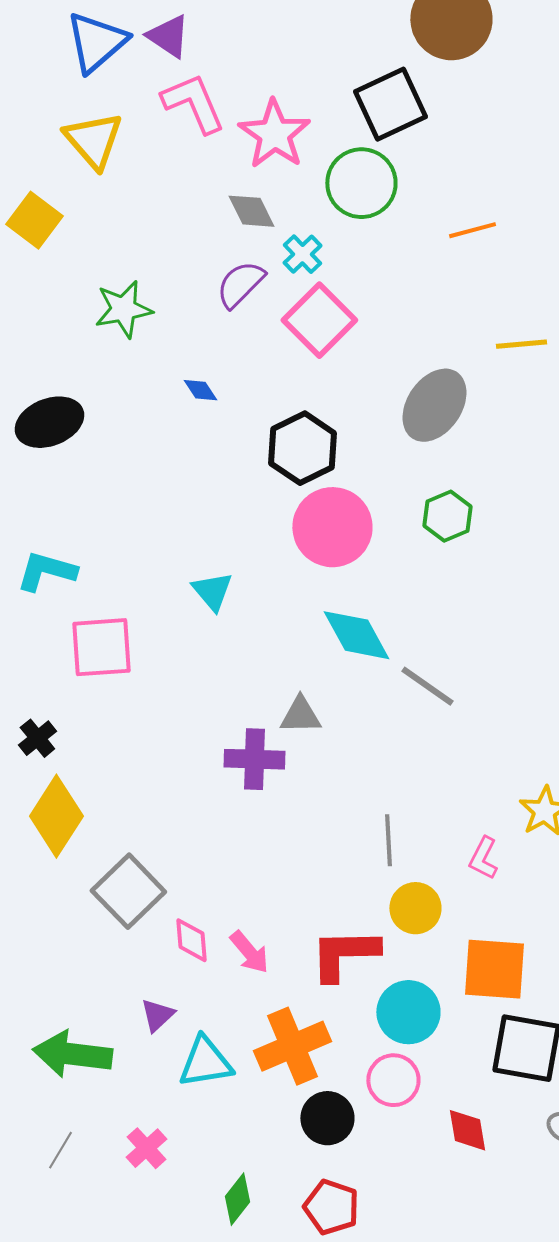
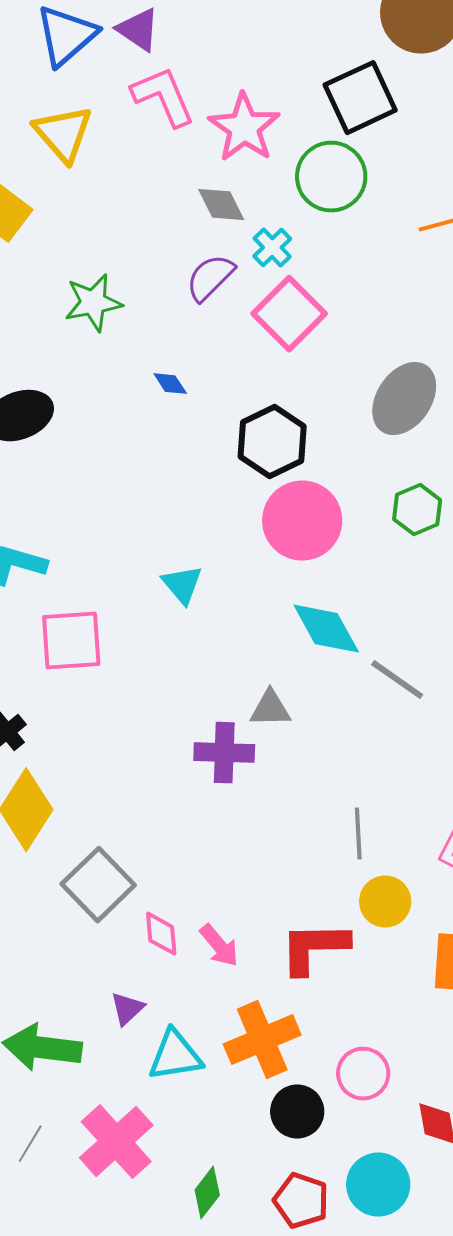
cyan circle: (408, 1012) -> (378, 1185), moved
pink cross: (146, 1148) -> (116, 1142), size x1.8

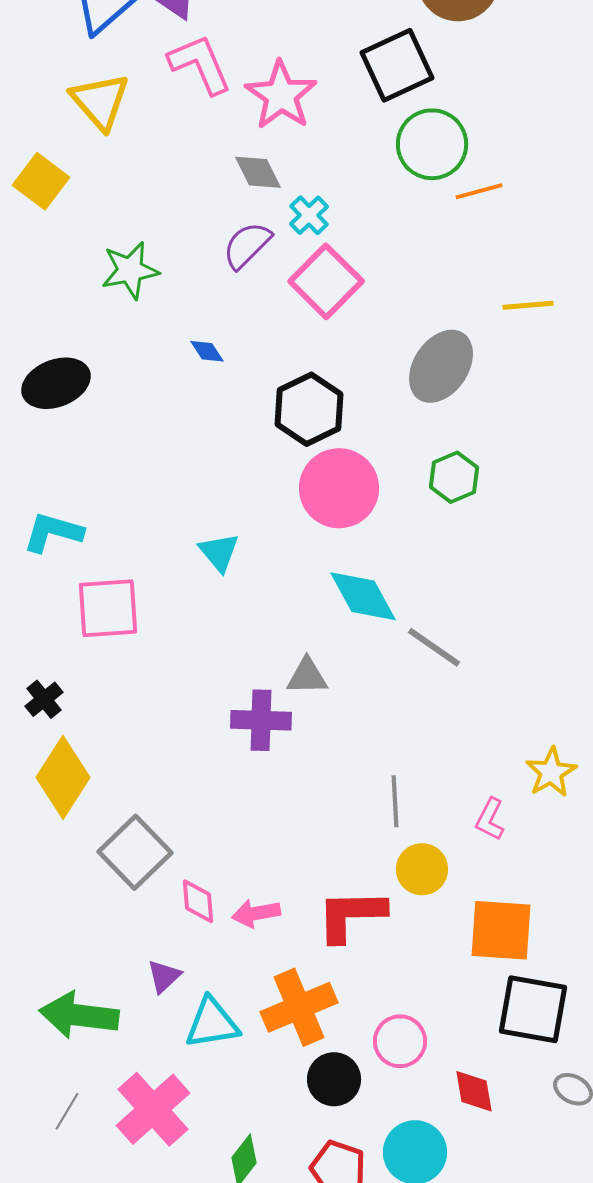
green circle: (331, 177) -> (432, 144), moved
pink arrow: (219, 946) -> (256, 913), turned 120

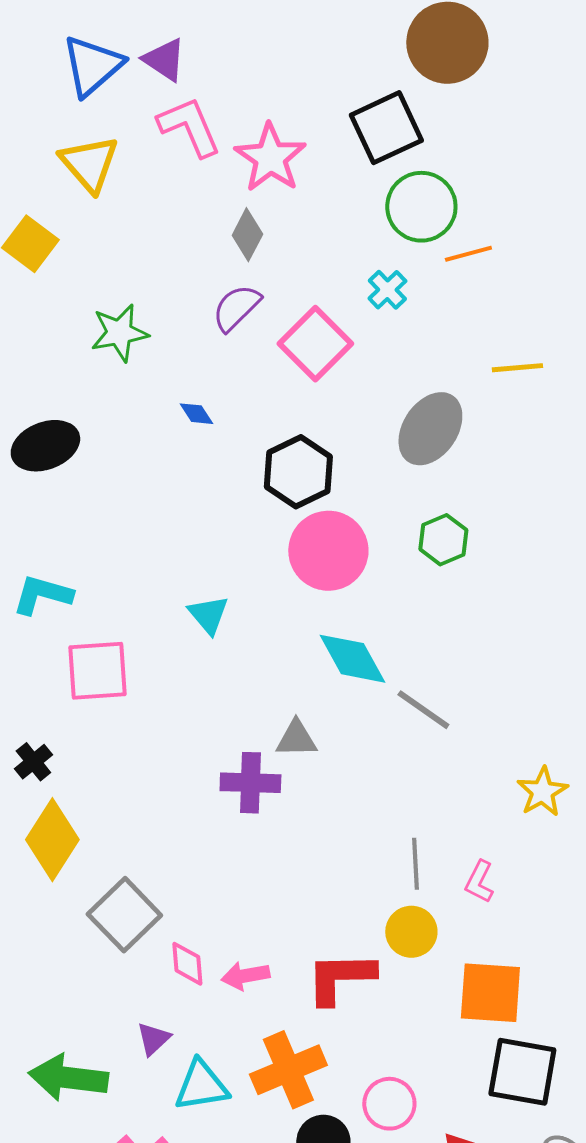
gray diamond: (258, 172) -> (247, 235), turned 54
cyan cross: (309, 215) -> (387, 290), moved
yellow star: (551, 772) -> (542, 792), moved
gray line: (395, 801) -> (415, 864), moved

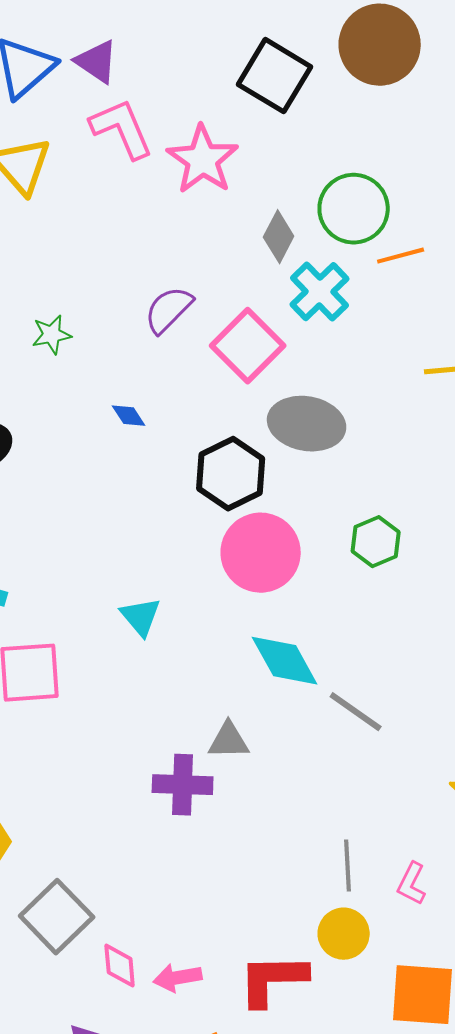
black square: (386, 128) -> (275, 76), moved, turned -34
gray diamond: (247, 235) -> (279, 237), moved
cyan cross: (387, 290) -> (320, 292), size x1.5
green star: (119, 333) -> (52, 335), size x0.7
gray ellipse: (430, 429) -> (307, 424), moved, turned 66

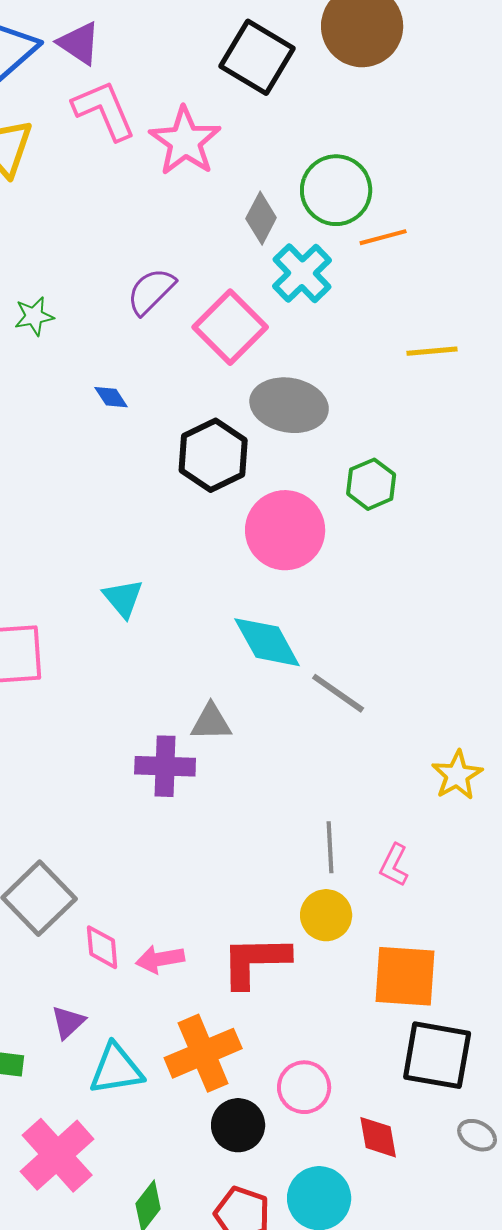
green hexagon: (376, 542) -> (371, 484), moved
pink circle: (261, 553) -> (285, 530), moved

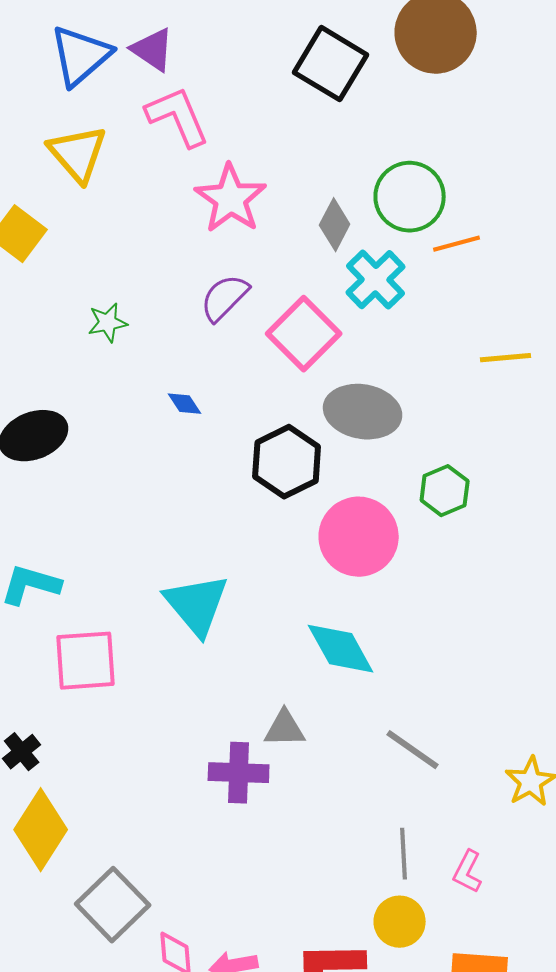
pink star: (185, 141) -> (231, 199), moved
cyan triangle: (123, 598) -> (197, 605), size x1.6
gray line: (338, 693) -> (413, 750), moved

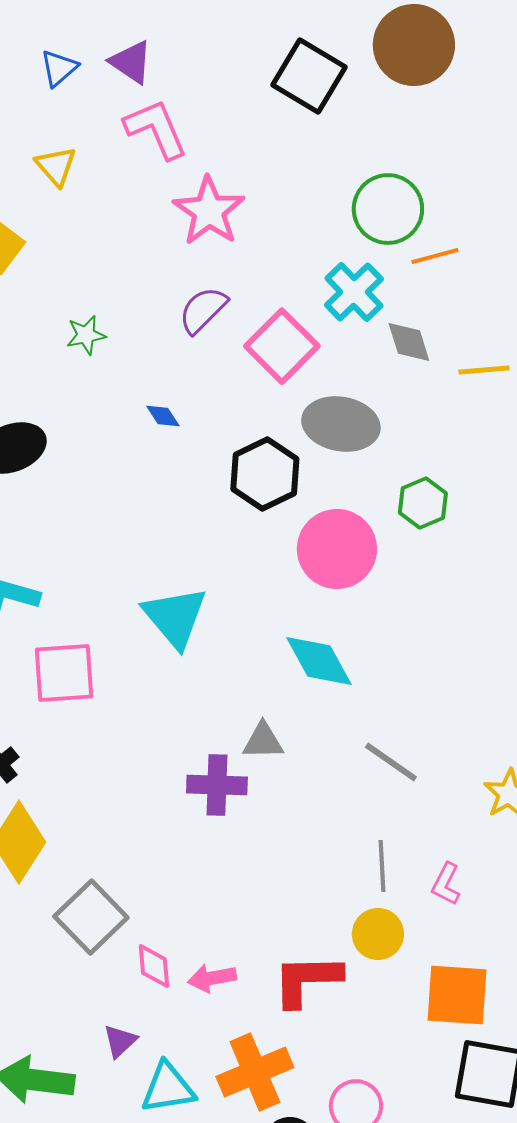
blue triangle: (81, 56) -> (59, 68), size x0.6
yellow triangle: (78, 154) -> (56, 166), size x0.7
gray diamond: (335, 225) -> (409, 342), moved, turned -45

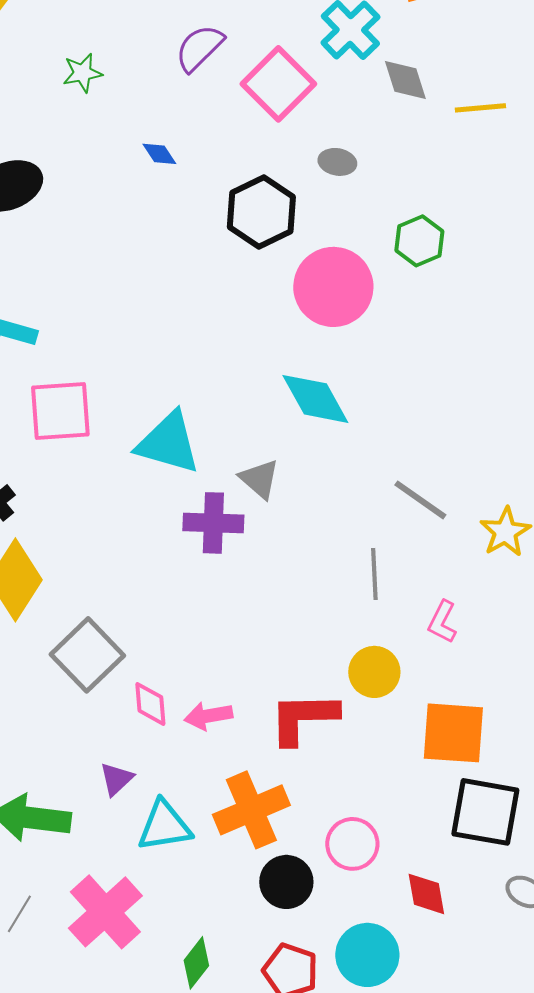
gray ellipse: (341, 424) -> (337, 162), size x0.5
cyan triangle: (175, 617) -> (168, 443), moved, turned -34
gray triangle: (263, 741) -> (259, 479), turned 42
gray line: (391, 762) -> (420, 500), moved
gray line: (382, 866) -> (374, 574), moved

